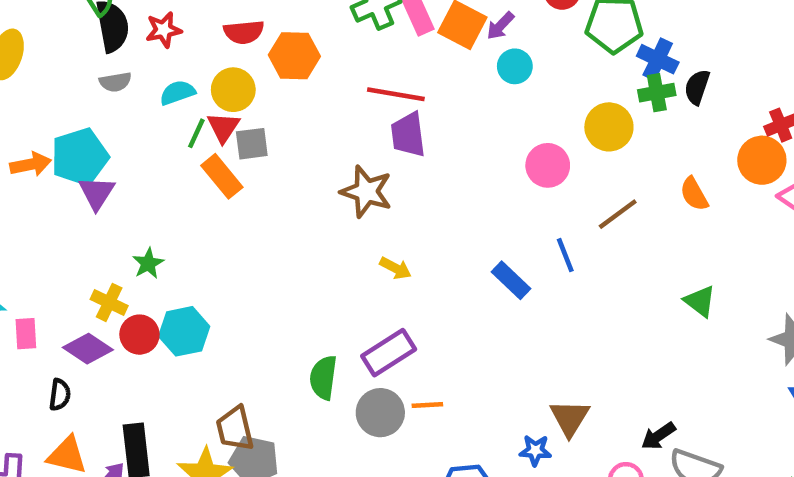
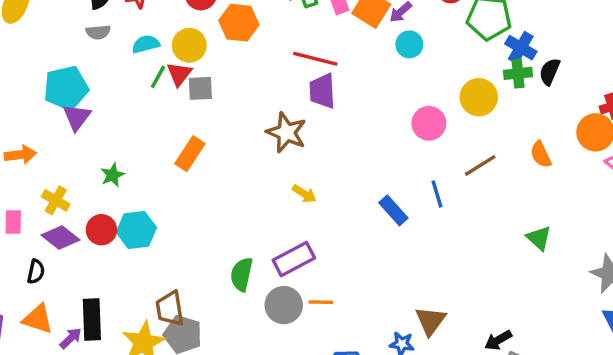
orange arrow: (31, 164) -> (20, 155), moved
orange rectangle: (222, 176) -> (190, 154), moved, turned 68
yellow cross: (109, 302) -> (56, 200), moved

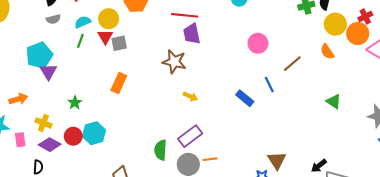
green line: (158, 77) -> (80, 41), moved
yellow circle: (479, 97) -> (335, 24), moved

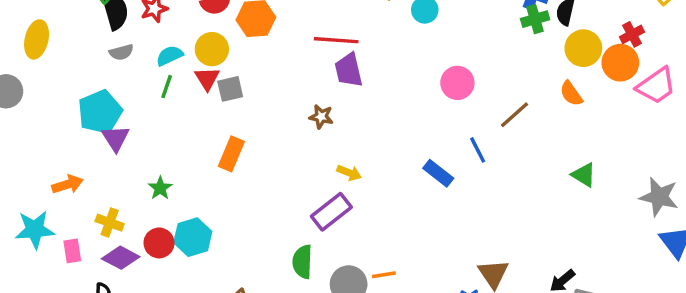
brown star: (174, 62) -> (321, 117), size x0.6
purple rectangle: (190, 136) -> (331, 212), moved

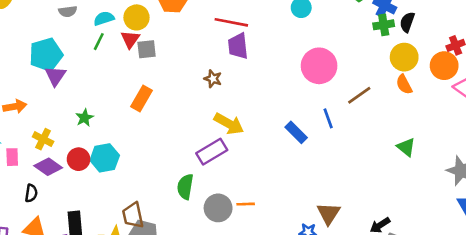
yellow circle: (583, 48) -> (404, 57), moved
pink circle: (457, 83) -> (319, 66), size x1.4
yellow arrow: (349, 173) -> (229, 124), size x1.6

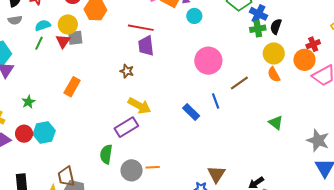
gray square: (147, 49) -> (75, 38), moved

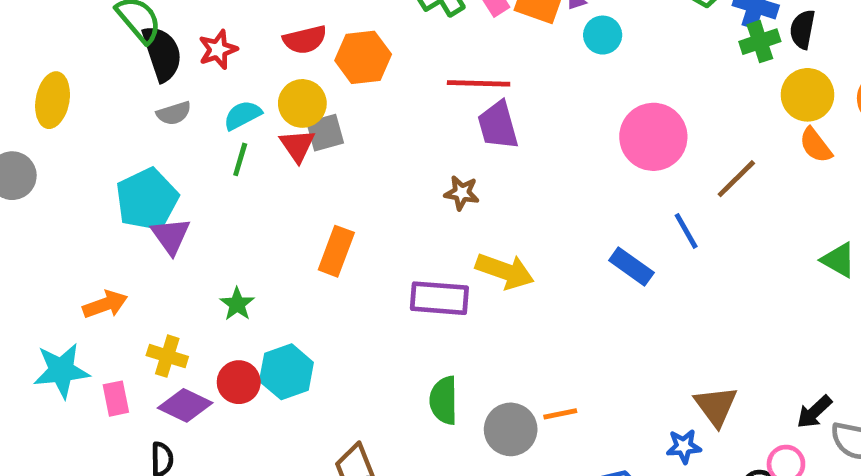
purple rectangle: (126, 127) -> (439, 298), moved, turned 45

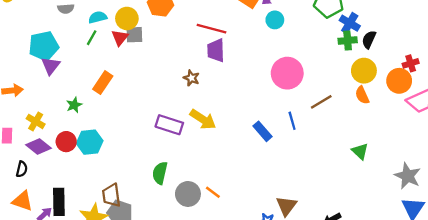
orange rectangle: (336, 251) -> (103, 83), moved
orange line: (560, 414) -> (213, 192), turned 35

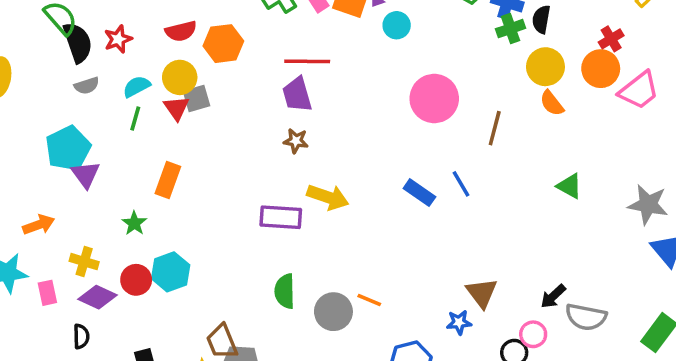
purple trapezoid: (216, 50) -> (297, 95), moved
brown line: (321, 102) -> (495, 128), turned -30
blue line: (292, 121) -> (461, 184), moved

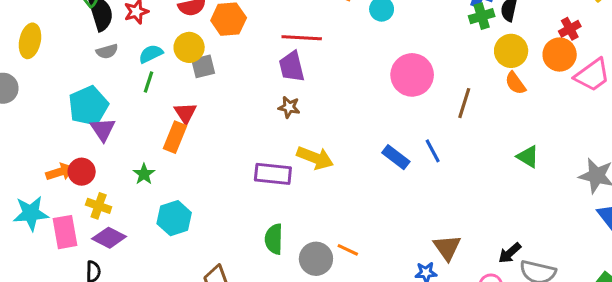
red triangle: (176, 108) -> (185, 113), moved
red circle: (136, 280) -> (82, 172), moved
pink rectangle: (47, 293) -> (65, 232), size x1.5

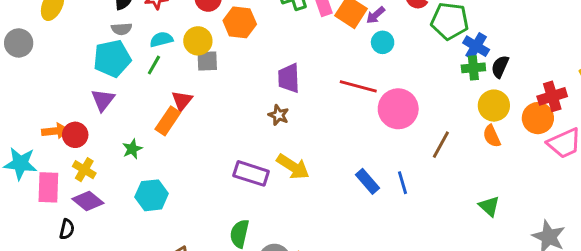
red cross: (570, 29) -> (552, 96), size x1.4
red line: (302, 38) -> (358, 86), moved
cyan pentagon: (88, 106) -> (112, 59), moved

